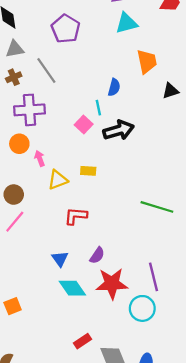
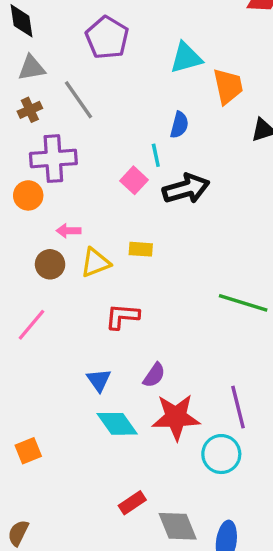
cyan triangle: (126, 23) -> (186, 58), moved
orange circle: (19, 144) -> (28, 195), moved
pink arrow: (40, 158) -> (68, 231), turned -70
brown circle: (14, 195) -> (50, 264), moved

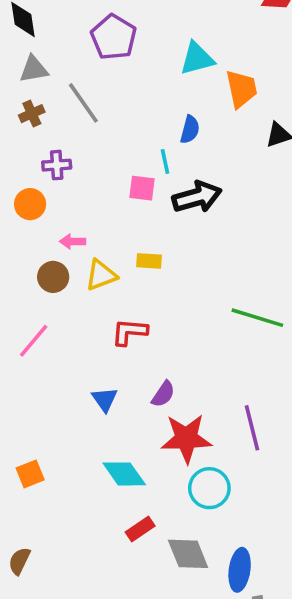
purple cross: (53, 159) -> (57, 165), size x0.6
pink square: (134, 180) -> (142, 188), turned -36
cyan diamond: (117, 424) -> (124, 474), moved
cyan circle: (221, 454) -> (209, 488), moved

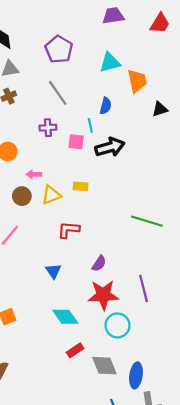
gray line: (83, 103) -> (58, 93), moved
purple cross: (57, 165) -> (48, 128), moved
purple semicircle: (163, 394) -> (99, 263), moved

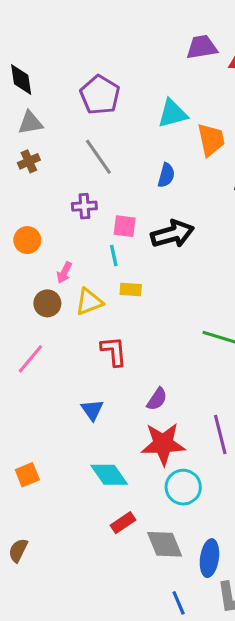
purple trapezoid: (113, 16) -> (202, 47), moved
cyan line: (90, 125) -> (114, 256), moved
pink arrow: (34, 174) -> (64, 272), turned -64
red L-shape: (69, 230) -> (114, 351), turned 80

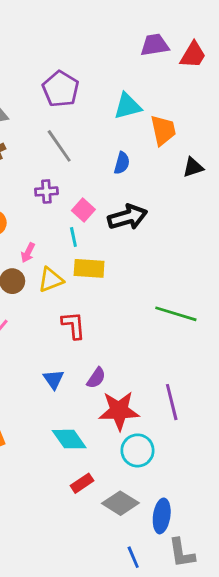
pink square: (125, 226) -> (83, 210), turned 35
yellow rectangle: (131, 289) -> (89, 268), size x1.5
purple semicircle: (157, 399) -> (96, 378), moved
gray diamond: (165, 544) -> (120, 503), turned -36

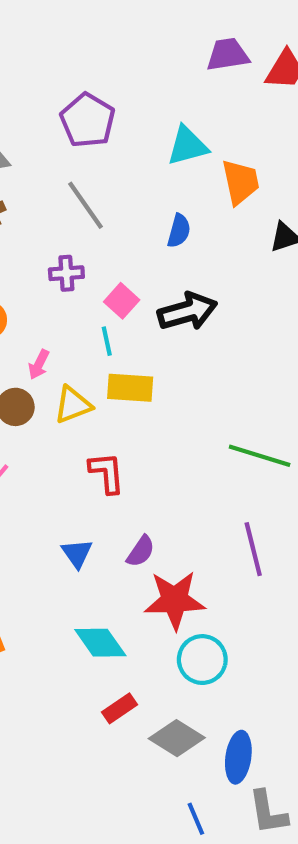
purple line: (172, 402) -> (253, 549), moved

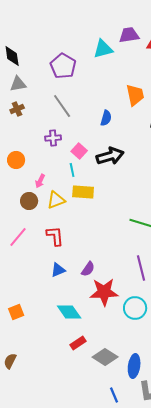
cyan triangle: (187, 146) -> (103, 49), moved
red L-shape: (107, 473) -> (55, 236), moved
blue triangle: (77, 553) -> (58, 270), turned 42
cyan circle: (202, 660) -> (135, 308), moved

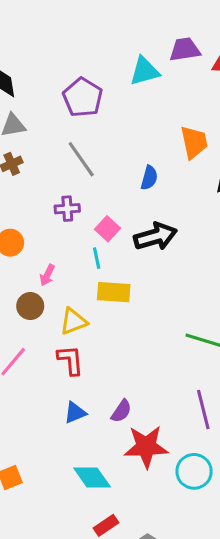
yellow triangle: (56, 200) -> (73, 321), moved

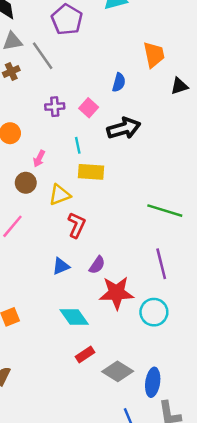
gray line: (81, 159) -> (43, 56), moved
pink square: (107, 229) -> (89, 108), moved
red L-shape: (70, 360) -> (77, 225), moved, turned 30

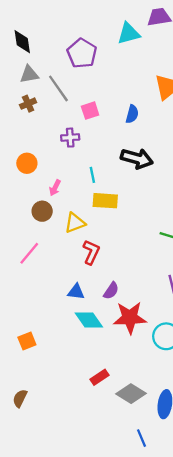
pink square: (89, 108) -> (90, 111), moved, turned 30
black arrow: (124, 128) -> (137, 159), turned 32
blue triangle: (61, 266) -> (76, 292), turned 30
cyan diamond: (74, 317) -> (89, 320), moved

